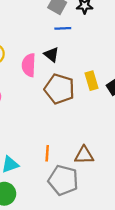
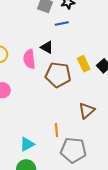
blue line: (63, 28) -> (62, 24), moved
brown triangle: (84, 155) -> (87, 111), moved, turned -30

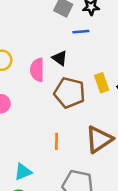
brown triangle: (87, 111) -> (99, 139), size x1.4
orange line: (56, 130) -> (57, 141), moved

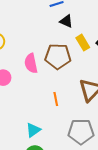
black triangle: (60, 58) -> (66, 21), moved
pink semicircle: (37, 70) -> (31, 63), moved

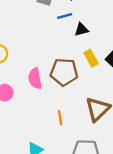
black triangle: (66, 21) -> (81, 30), moved, turned -40

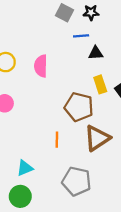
brown pentagon: (64, 72) -> (79, 107), moved
pink semicircle: (35, 78) -> (41, 66), moved

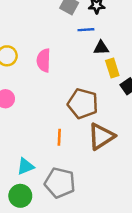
yellow rectangle: (100, 84) -> (112, 68), moved
gray pentagon: (77, 181) -> (60, 183), moved

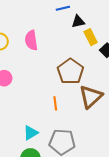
brown pentagon: (83, 104) -> (70, 71), turned 30

